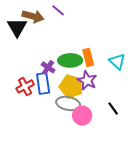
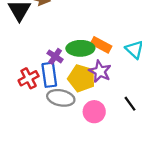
orange rectangle: (88, 57) -> (101, 45), turned -48
gray ellipse: (68, 103) -> (61, 98), moved

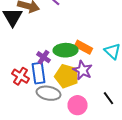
red cross: (29, 78) -> (21, 76), turned -30

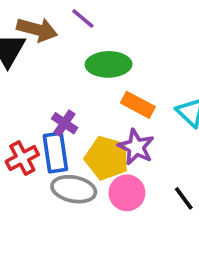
green ellipse: (66, 50) -> (109, 64), moved
red cross: (21, 76) -> (22, 158), turned 30
pink circle: (78, 105) -> (127, 193), moved

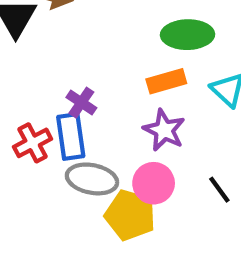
green ellipse: (109, 64) -> (188, 35), moved
orange rectangle: (138, 105) -> (166, 81), turned -44
yellow pentagon: (107, 158) -> (130, 215), moved

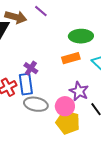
purple star: (164, 130) -> (79, 91), moved
yellow pentagon: (130, 215) -> (68, 122), moved

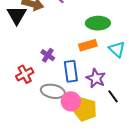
blue rectangle: (26, 84) -> (71, 71), moved
pink circle: (65, 106) -> (71, 101), moved

